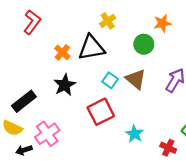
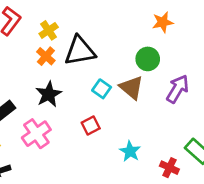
yellow cross: (108, 21) -> (49, 30), moved
green circle: (144, 44) -> (148, 59), moved
red square: (101, 112) -> (91, 126), size x0.6
pink cross: (47, 134) -> (36, 134), moved

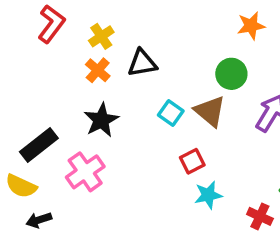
black triangle: (80, 51) -> (142, 63), size x0.7
red square: (91, 126) -> (192, 161), moved
cyan star: (130, 151) -> (208, 195), turned 30

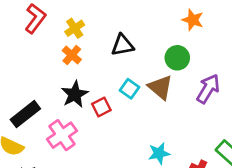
orange star: (251, 26) -> (193, 20), turned 30
black triangle: (142, 63) -> (122, 45), moved
red square: (192, 161) -> (101, 107), moved

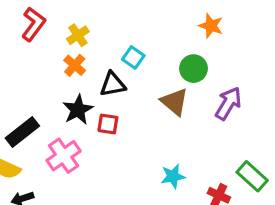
black triangle: (122, 45) -> (113, 84), moved
cyan square: (129, 89) -> (133, 57), moved
red square: (101, 107) -> (108, 124), turned 36

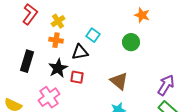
orange cross: (75, 65) -> (56, 40), turned -32
brown triangle: (174, 102) -> (119, 81), moved
purple arrow: (228, 103) -> (166, 85), moved
black rectangle: (22, 132) -> (27, 61), moved, turned -35

